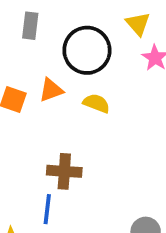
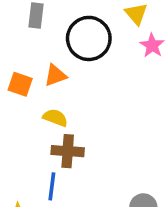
yellow semicircle: (96, 103) -> (55, 118), moved

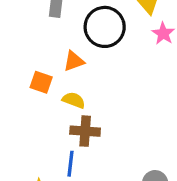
orange square: (20, 84) -> (41, 82), moved

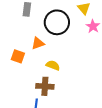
yellow semicircle: (74, 100) -> (53, 65), moved

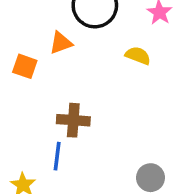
yellow semicircle: (53, 65) -> (138, 56), moved

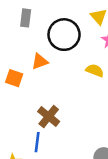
brown cross: (73, 120) -> (49, 117), turned 35

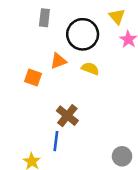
yellow semicircle: (95, 70) -> (90, 69), moved

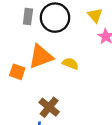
black circle: (83, 34) -> (55, 18), moved
orange triangle: (58, 61) -> (41, 57), size x1.6

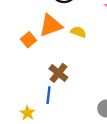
orange square: (17, 72) -> (29, 40), turned 32

